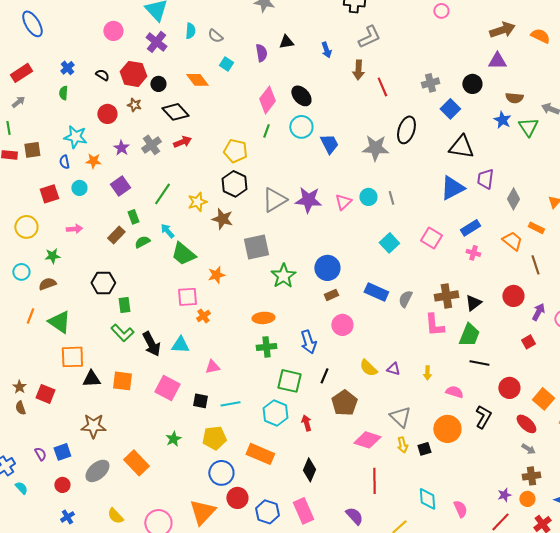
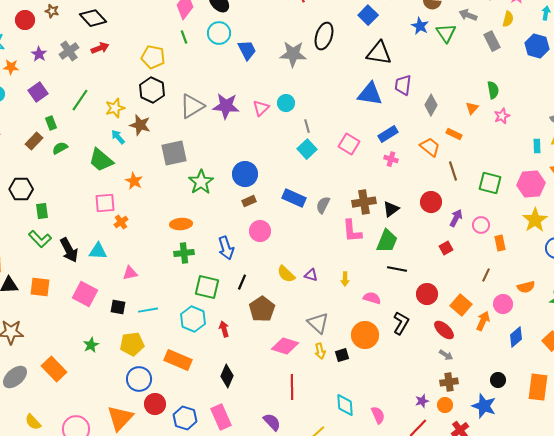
green line: (266, 131) -> (184, 37), turned -40
blue triangle: (452, 188) -> (370, 94), turned 36
gray line: (391, 198) -> (307, 126), moved
cyan arrow: (167, 231) -> (118, 137), moved
orange star: (216, 275) -> (134, 181), turned -30

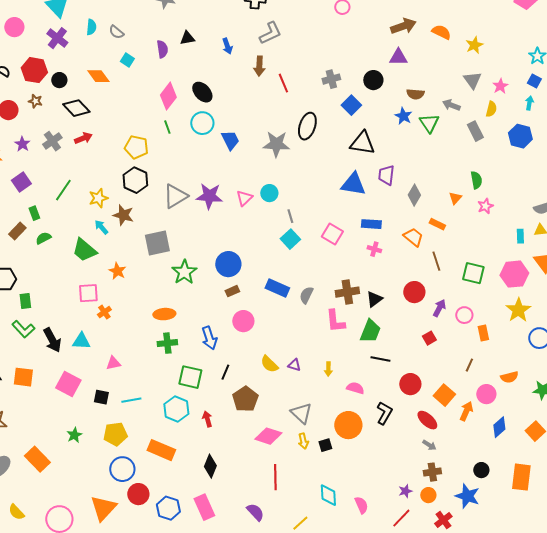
blue rectangle: (388, 134) -> (371, 224), turned 36

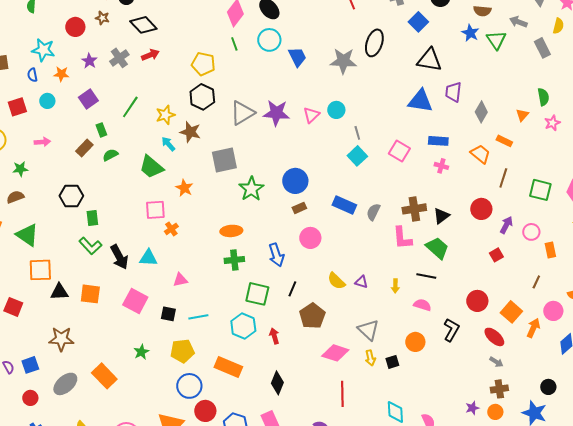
brown line: (436, 261) -> (503, 178), turned 36
green trapezoid: (370, 331) -> (437, 248), turned -70
black line: (380, 359) -> (426, 276), moved
orange circle: (348, 425) -> (415, 342), size x0.7

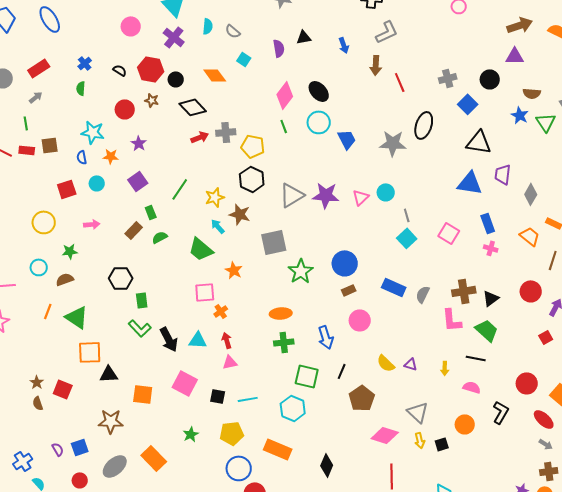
gray cross: (119, 58) -> (226, 132), moved, turned 30
blue rectangle: (438, 141) -> (488, 223), turned 66
orange square: (90, 294) -> (143, 394), moved
red arrow: (274, 336) -> (227, 340), moved

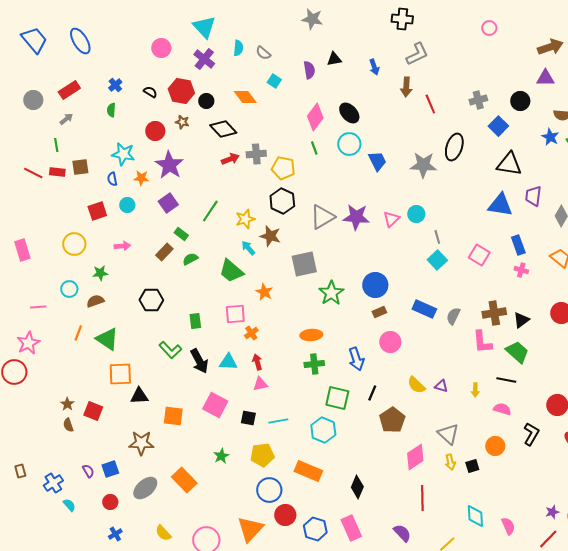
purple star: (139, 143) -> (169, 165), size x1.8
green rectangle: (151, 212) -> (181, 234), turned -32
green rectangle: (142, 300) -> (195, 321), moved
pink diamond: (385, 435) -> (415, 457), turned -52

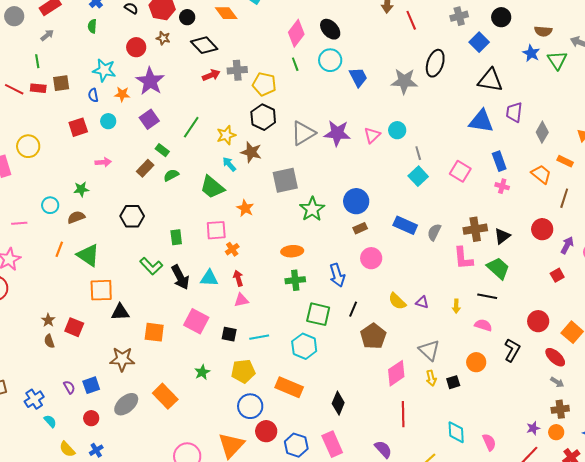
yellow circle: (74, 244) -> (28, 146), moved
yellow semicircle: (163, 533) -> (67, 449), moved

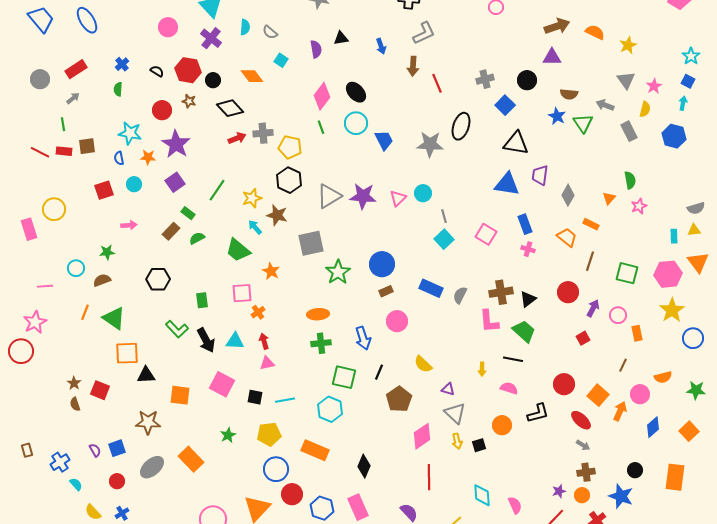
purple triangle: (422, 302) -> (448, 389), moved
black L-shape: (512, 350) -> (538, 413), turned 45

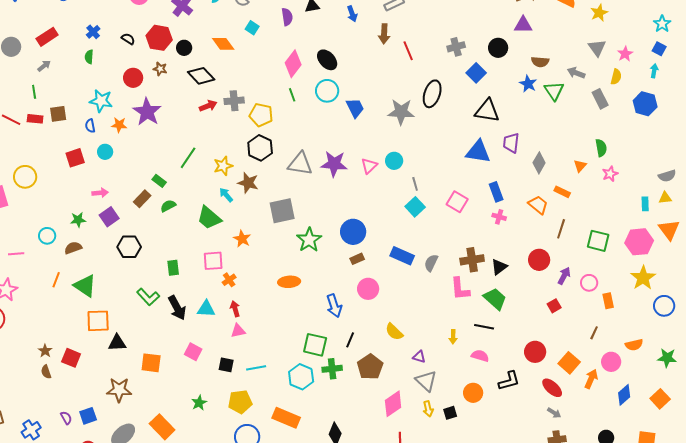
purple square: (175, 182) -> (109, 217), moved
gray triangle: (329, 196) -> (300, 164), turned 40
green cross: (321, 343) -> (332, 369), moved
pink square: (222, 384) -> (193, 352), size x0.7

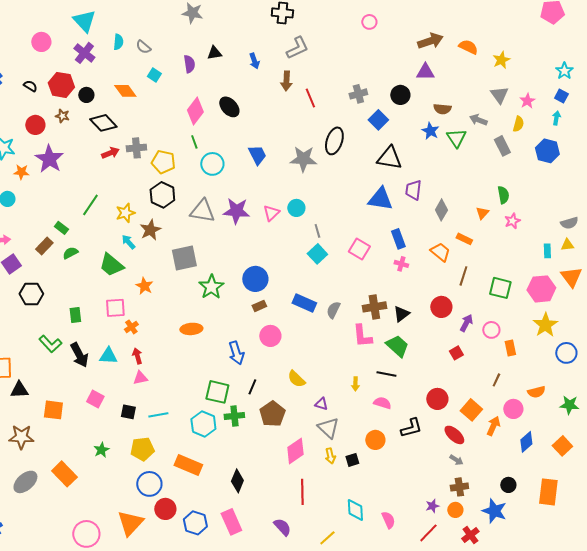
cyan circle: (327, 91) -> (212, 164), moved
brown star: (248, 183) -> (150, 230), turned 30

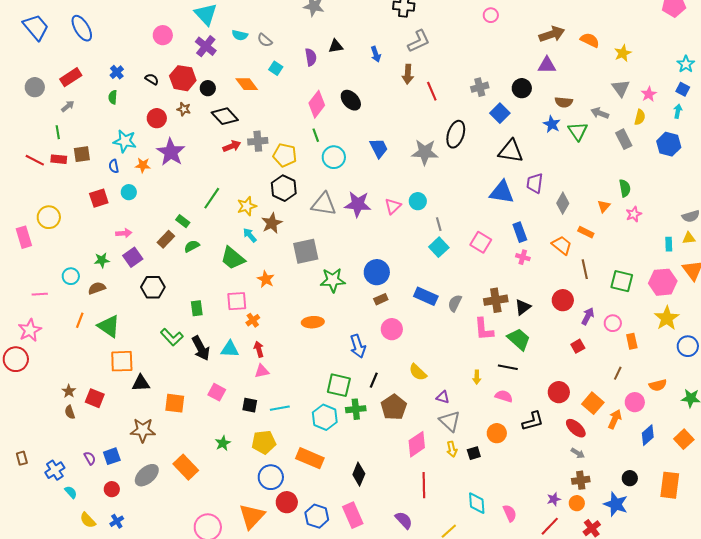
cyan semicircle: (118, 42) -> (240, 35), turned 98
brown line: (463, 276) -> (585, 269), turned -30
green star: (211, 287) -> (333, 280), turned 30

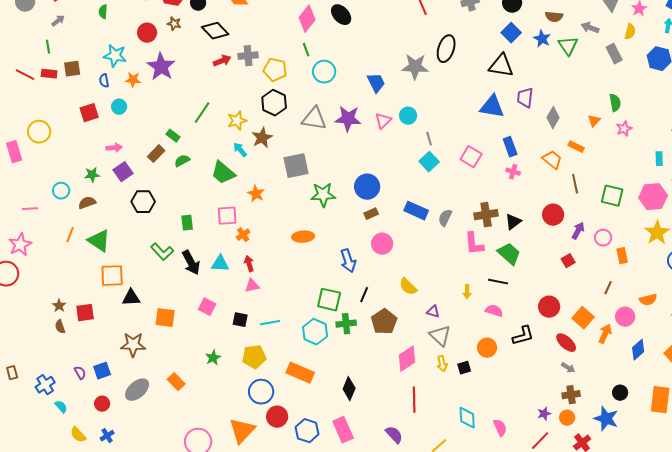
blue square: (500, 113) -> (511, 33), moved
blue trapezoid: (379, 148) -> (376, 83), moved
red square: (95, 398) -> (85, 313), turned -30
orange rectangle: (186, 467) -> (176, 382), size x0.7

